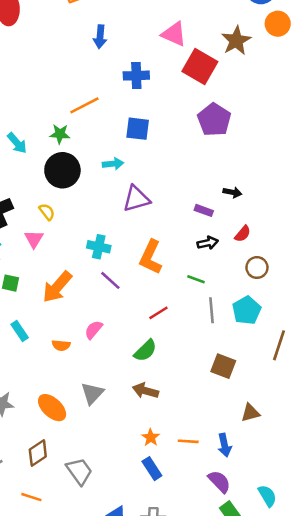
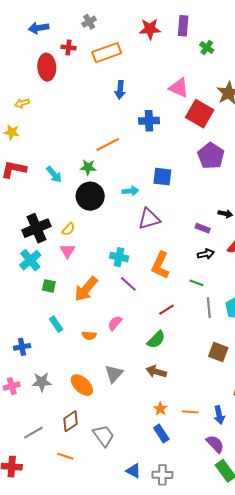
blue square: (138, 129) -> (162, 177), moved
yellow semicircle: (47, 212) -> (68, 229), moved, turned 80

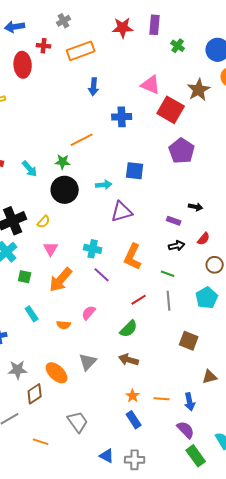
pink triangle: (67, 251) -> (51, 249), moved
gray line: (209, 308) -> (169, 301), moved
brown diamond: (71, 421) -> (35, 394), moved

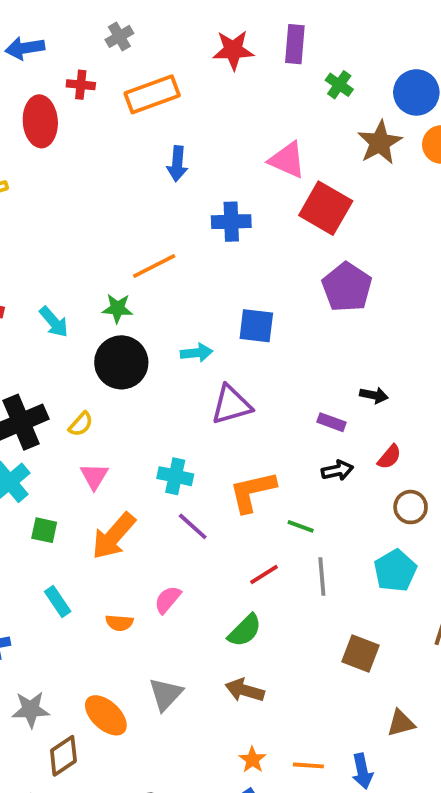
brown star: (199, 90) -> (380, 143), moved
orange L-shape: (133, 257) -> (252, 492), turned 52
green line: (168, 274) -> (301, 526), moved

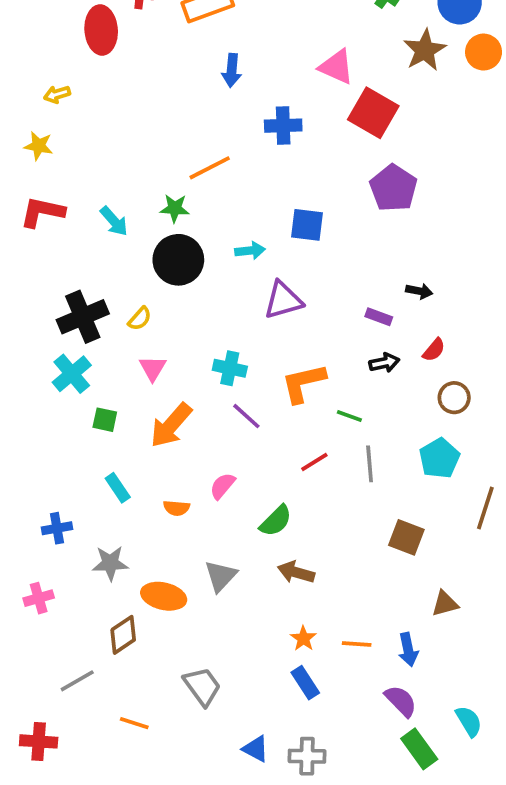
green semicircle: (245, 630) -> (276, 521), moved
gray star: (31, 710) -> (110, 563), moved
orange ellipse: (106, 715) -> (164, 596), turned -30

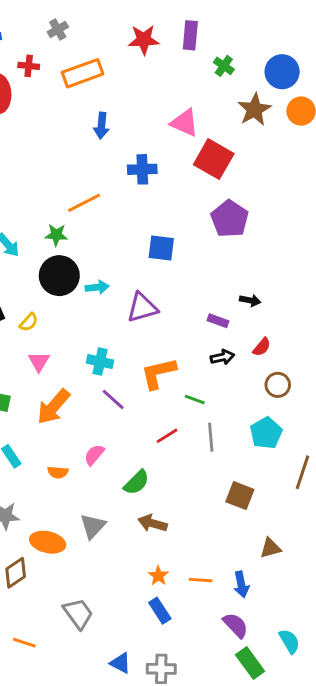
cyan arrow: (250, 251) -> (97, 287), moved

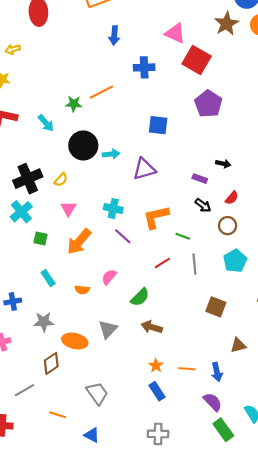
green star: (56, 235) -> (74, 104), moved
black arrow: (222, 357) -> (203, 205), turned 49
brown circle: (278, 385) -> (228, 226), moved
blue triangle: (120, 663) -> (92, 435), moved

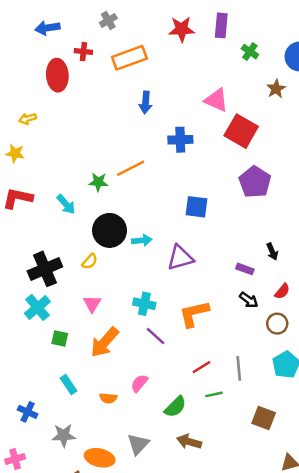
brown star: (226, 24) -> (276, 89), size x0.7
black arrow: (223, 164) -> (272, 252), turned 56
yellow semicircle: (61, 180) -> (90, 261), moved
green line: (183, 236) -> (214, 394), moved, turned -32
blue cross: (13, 301) -> (28, 412), turned 35

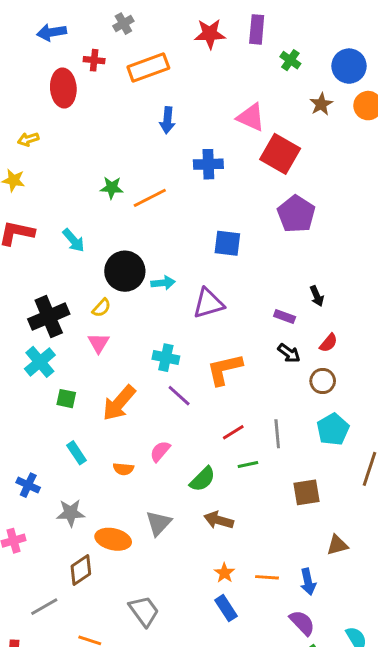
green star: (98, 182) -> (112, 188), moved
pink triangle: (92, 304) -> (98, 343), moved
brown square: (264, 418) -> (307, 492), turned -30

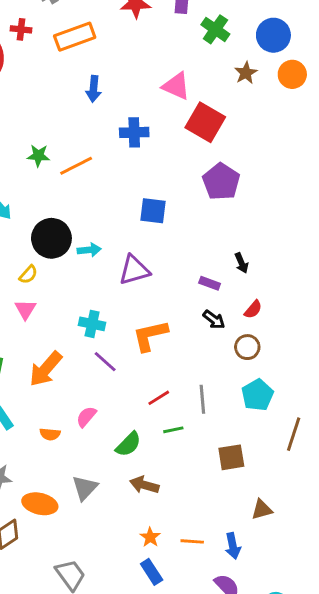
green cross: (290, 60) -> (215, 29), size x1.4

